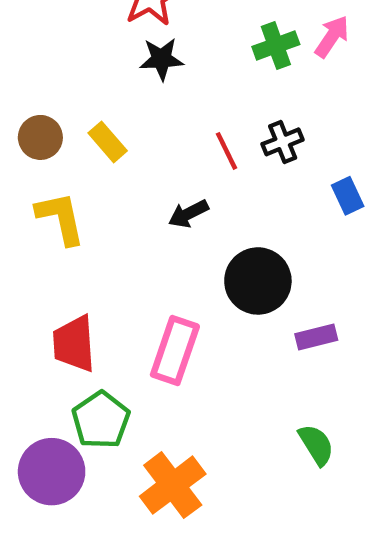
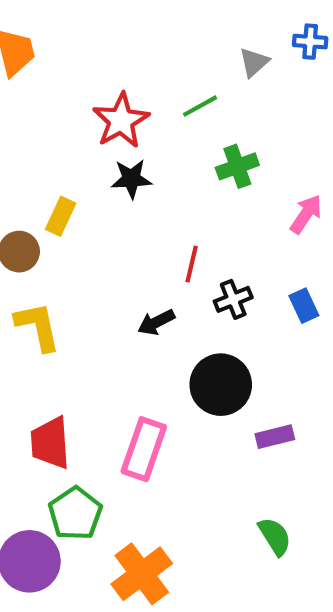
pink arrow: (332, 37) -> (306, 214), moved
yellow rectangle: (108, 142) -> (61, 216), moved, turned 66
black cross: (283, 142) -> (233, 299), moved
red line: (227, 151) -> (192, 264), turned 39

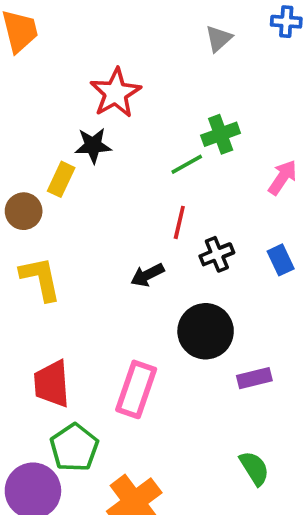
gray triangle: (254, 62) -> (219, 39), moved
green line: (200, 106) -> (187, 164), moved
black star: (131, 179) -> (93, 145), moved

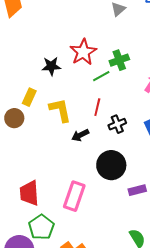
red star: (116, 93) -> (83, 52), moved
yellow rectangle: (61, 179) -> (29, 97), moved
brown circle: (24, 211) -> (14, 118), moved
yellow L-shape: (40, 279) -> (60, 110), moved

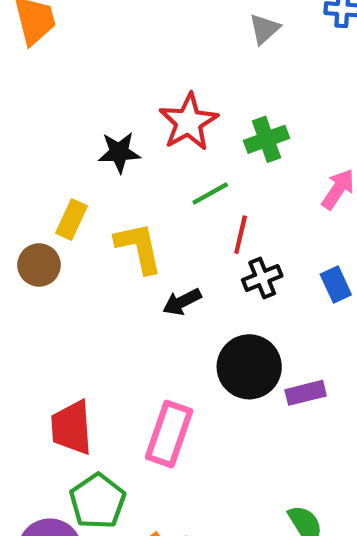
green line: (101, 76) -> (210, 193), moved
red line: (97, 107) -> (241, 235), moved
purple rectangle: (137, 190) -> (306, 393), moved

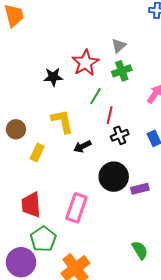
gray triangle: (264, 29) -> (119, 46), moved
green line: (210, 193) -> (96, 96), turned -30
yellow rectangle: (72, 219) -> (37, 152), moved

